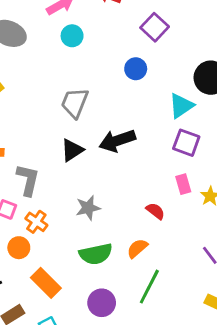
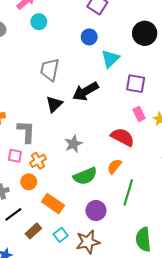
cyan triangle: (181, 106) -> (110, 59), moved
red semicircle: (155, 211) -> (123, 137), size x1.6
orange cross: (36, 222) -> (38, 161), turned 35

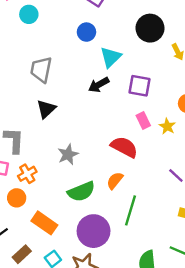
black arrow: (85, 91) -> (99, 85), moved, size x0.7
purple circle: (96, 211) -> (94, 231), size x1.4

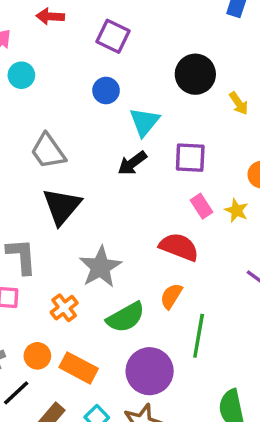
gray trapezoid: (41, 69) -> (48, 151), turned -40
black triangle: (46, 109) -> (62, 206), size x1.4
gray star: (68, 154) -> (100, 267), size x1.4
orange cross: (27, 174) -> (64, 308), moved
orange circle: (17, 198) -> (37, 356), moved

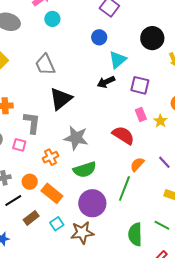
gray trapezoid: (48, 151) -> (45, 65), moved
gray star: (100, 267) -> (76, 138), turned 30
orange semicircle: (171, 296) -> (137, 164), moved

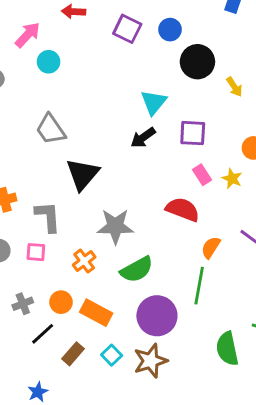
blue circle: (99, 37) -> (170, 30), moved

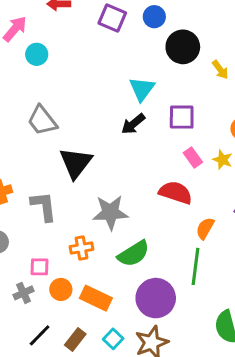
pink square: (36, 252) -> (39, 267), moved
orange cross: (84, 261) -> (81, 248), turned 30
black line: (43, 334) -> (40, 335), moved

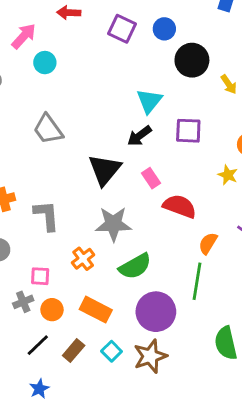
pink rectangle: (193, 157) -> (151, 178), moved
black triangle: (76, 163) -> (105, 170), moved
orange cross: (81, 248) -> (83, 259), turned -30
orange circle: (61, 289) -> (52, 310), moved

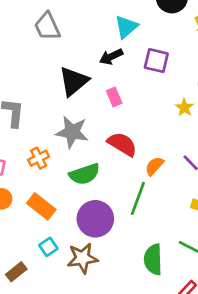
gray trapezoid: (48, 129) -> (47, 26), moved
red semicircle: (180, 206) -> (122, 144), moved
brown rectangle: (74, 351) -> (16, 272), moved

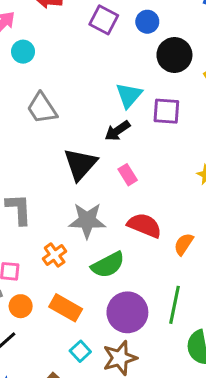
purple square: (156, 61) -> (166, 111), moved
green line: (138, 198) -> (175, 305), moved

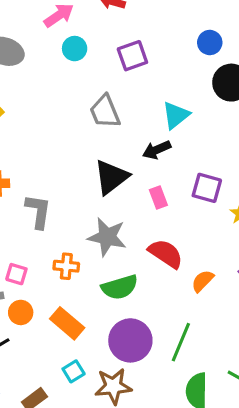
purple square: (104, 20) -> (132, 56), moved, turned 32
gray trapezoid: (42, 108) -> (105, 112), moved
purple square: (166, 111) -> (207, 188), moved
orange cross: (55, 255) -> (66, 266), turned 30

